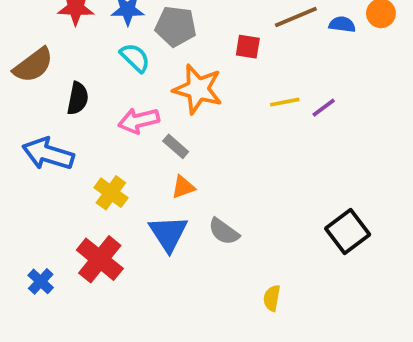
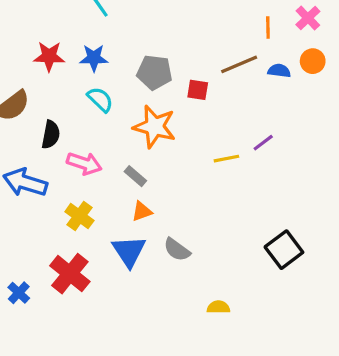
gray pentagon: (176, 26) -> (155, 72), moved
yellow line: (285, 102) -> (226, 159), moved
pink arrow: (139, 121) -> (84, 163), moved, turned -148
yellow semicircle: (272, 298) -> (218, 307), turned 80

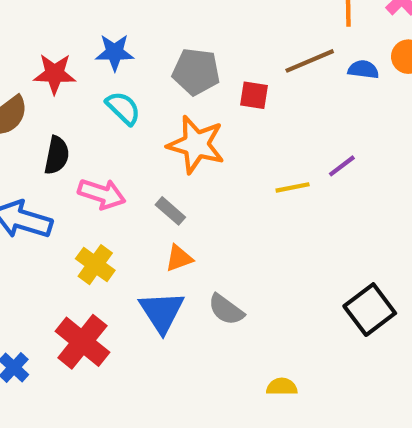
red star: (49, 56) -> (55, 74), moved

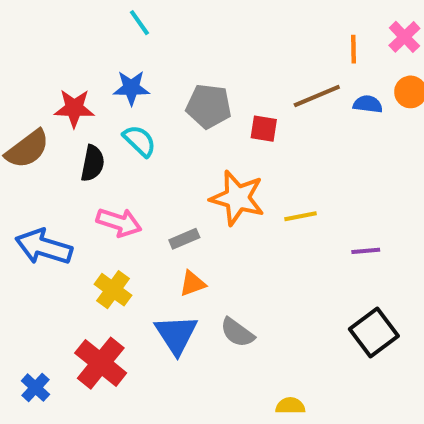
orange star: (196, 145) -> (237, 198), moved
black semicircle: (57, 155) -> (93, 163), moved
purple line: (342, 166) -> (366, 251), moved, turned 32
gray rectangle: (170, 211) -> (184, 239), turned -64

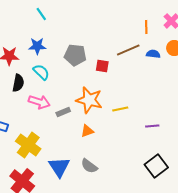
pink arrow: (119, 222) -> (39, 102), moved
gray rectangle: (184, 239) -> (63, 112), moved
orange triangle: (192, 284) -> (87, 131), moved
yellow cross: (113, 290) -> (28, 145), size x1.4

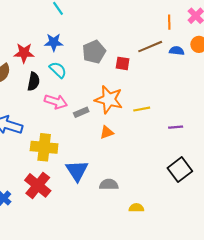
gray pentagon: (75, 55) -> (94, 52), turned -30
yellow cross: (28, 145) -> (44, 147), turned -30
gray semicircle: (89, 166) -> (109, 184), moved, turned 144

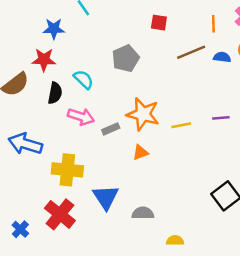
blue star: (54, 42) -> (54, 29), moved
red square: (123, 63) -> (159, 23), moved
purple line: (176, 127) -> (221, 118), moved

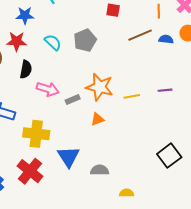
cyan semicircle: (83, 79) -> (53, 42), moved

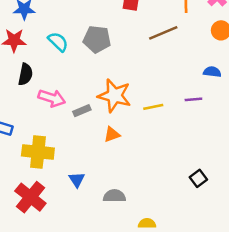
blue semicircle: (166, 39) -> (212, 72), moved
gray pentagon: (85, 40) -> (97, 39), turned 30
black square: (169, 156) -> (198, 178), size x0.6
blue triangle: (68, 157) -> (77, 180), size x0.6

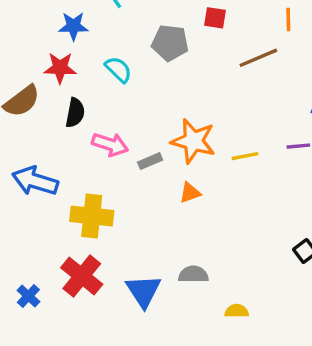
gray pentagon: (97, 39) -> (170, 43), moved
blue triangle: (77, 180) -> (143, 291), moved, size x1.6

